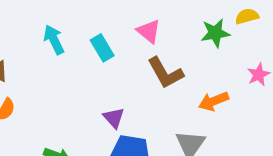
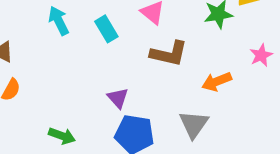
brown L-shape: (165, 73) -> (169, 54), turned -48

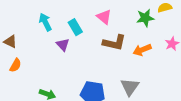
orange arrow: (217, 82) -> (142, 50), moved
purple triangle: (118, 98) -> (63, 45), moved

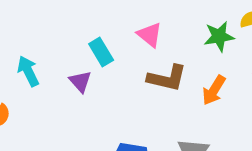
cyan arrow: (45, 22) -> (28, 71), moved
orange arrow: (142, 50) -> (214, 90), turned -36

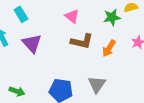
cyan rectangle: (101, 52) -> (21, 14), moved
purple triangle: (80, 82) -> (32, 43), size x1.5

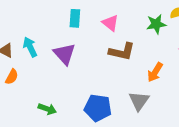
cyan rectangle: (21, 14) -> (75, 18), moved, turned 35
orange arrow: (109, 48) -> (155, 72), moved

